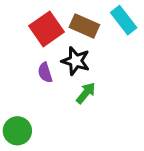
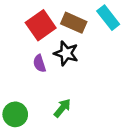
green arrow: (86, 93) -> (62, 108), moved

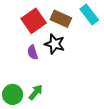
green arrow: (62, 108) -> (36, 92), moved

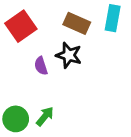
cyan rectangle: (89, 15) -> (113, 18), turned 48
red square: (34, 21) -> (21, 26), moved

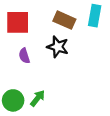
red square: (21, 26) -> (18, 22), turned 35
purple semicircle: (41, 66) -> (24, 56), moved

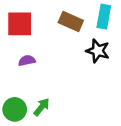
black star: (58, 47) -> (98, 51), moved
purple semicircle: (24, 56) -> (27, 61), turned 96

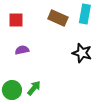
red square: (20, 24) -> (16, 20), size x0.7
black star: (98, 51) -> (82, 53), moved

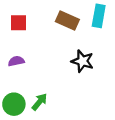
purple semicircle: (22, 50) -> (16, 61), moved
black star: (82, 53) -> (82, 61), moved

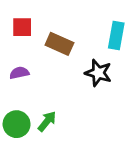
cyan rectangle: (99, 16) -> (116, 35), moved
brown rectangle: (67, 20) -> (59, 44), moved

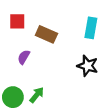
purple semicircle: (19, 73) -> (24, 57), moved, turned -48
black star: (98, 73) -> (88, 66), moved

